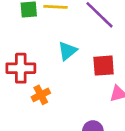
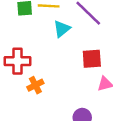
cyan triangle: (68, 51) -> (62, 29), moved

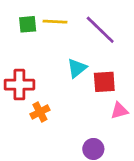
cyan triangle: (62, 29) -> (77, 68), moved

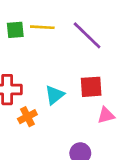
cyan triangle: (77, 68) -> (55, 95), moved

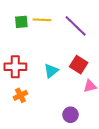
red square: (91, 87) -> (79, 65), turned 36
orange cross: (27, 117) -> (20, 95), moved

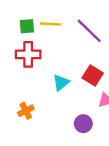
red cross: (15, 67) -> (28, 54), moved
purple circle: (70, 115) -> (83, 124), moved

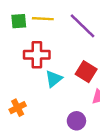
red cross: (28, 54) -> (37, 55), moved

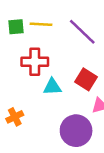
cyan triangle: (54, 79) -> (52, 87), turned 36
purple circle: (76, 121) -> (76, 131), size x1.6

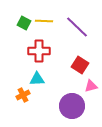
green square: (16, 27) -> (24, 23), turned 32
cyan triangle: (52, 87) -> (37, 79), moved

